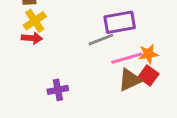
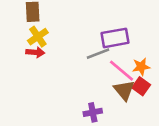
pink line: (127, 58) -> (122, 71), turned 56
brown triangle: (130, 80) -> (124, 90), turned -45
purple cross: (58, 90) -> (93, 112), moved

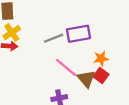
gray line: (98, 54) -> (54, 38), moved
pink line: (122, 71) -> (66, 68), moved

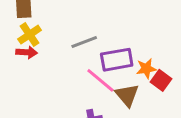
purple rectangle: (78, 34) -> (117, 60), moved
red square: (101, 75) -> (161, 80), moved

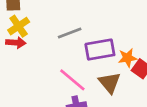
pink line: (100, 80) -> (72, 80), moved

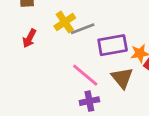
yellow cross: (19, 26) -> (65, 22), moved
red arrow: (16, 43) -> (29, 38), turned 114

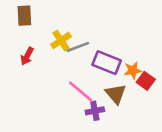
purple rectangle: (113, 45) -> (107, 63), turned 32
purple cross: (89, 101) -> (95, 111), moved

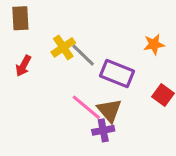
gray line: (78, 47) -> (83, 55), turned 65
orange star: (133, 70) -> (154, 44), moved
brown triangle: (116, 94) -> (109, 110), moved

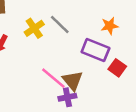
gray line: (83, 55) -> (60, 24), moved
purple rectangle: (117, 74) -> (95, 50), moved

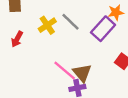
orange star: (110, 26) -> (116, 12), moved
purple rectangle: (95, 50) -> (103, 29), moved, turned -70

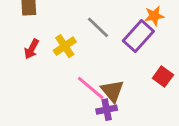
yellow cross: (47, 25) -> (65, 46), moved

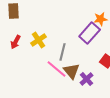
gray line: (98, 27) -> (63, 52), moved, turned 60
purple cross: (107, 110) -> (87, 79), moved, turned -32

